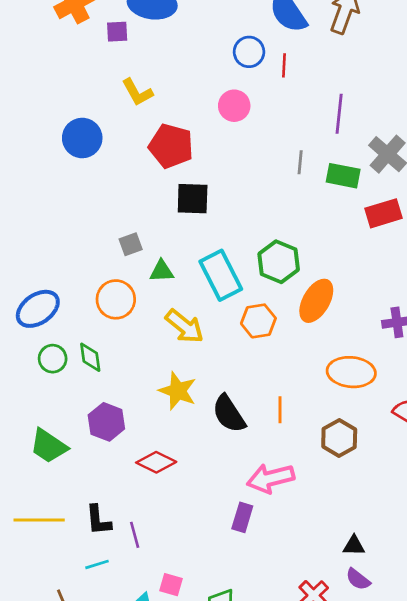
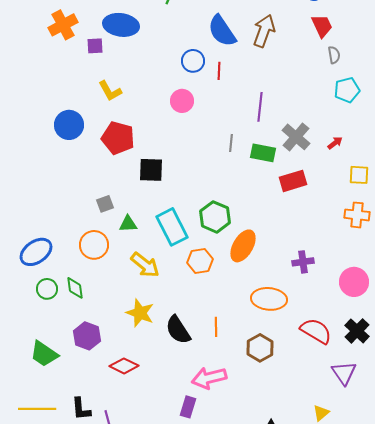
red pentagon: (171, 146) -> (118, 138), moved

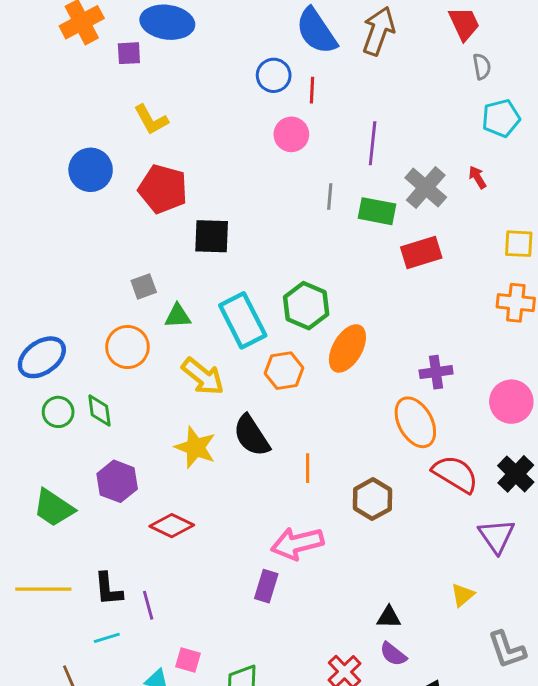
pink circle: (182, 101) -> (291, 134), moved
red arrow: (335, 143) -> (477, 177), moved, turned -84
orange ellipse: (269, 299) -> (415, 422), moved, turned 56
black semicircle: (178, 330) -> (251, 436), moved

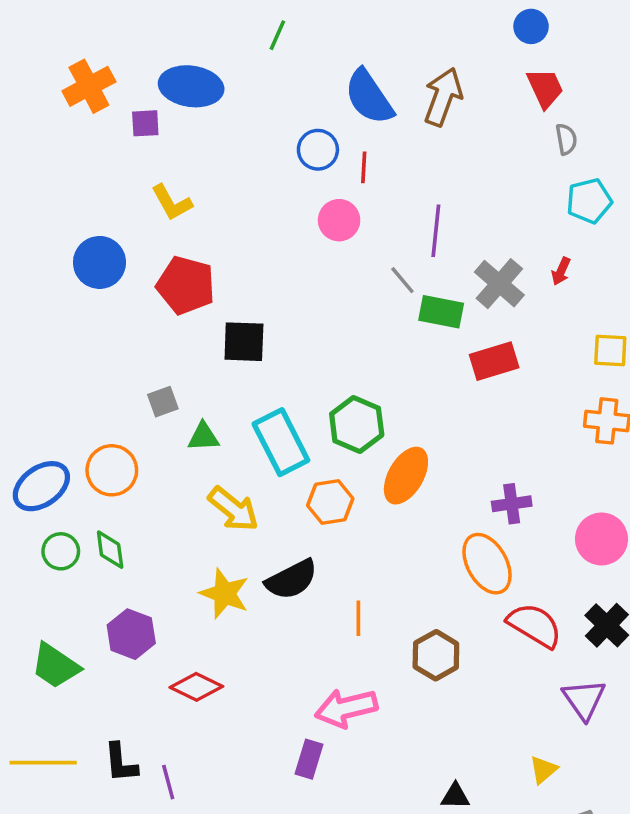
red arrow: (477, 177) -> (561, 271), turned -125
gray line: (330, 196) -> (402, 280), moved, turned -45
orange circle: (127, 347) -> (112, 470), moved
black semicircle: (251, 436) -> (291, 579), turned -84

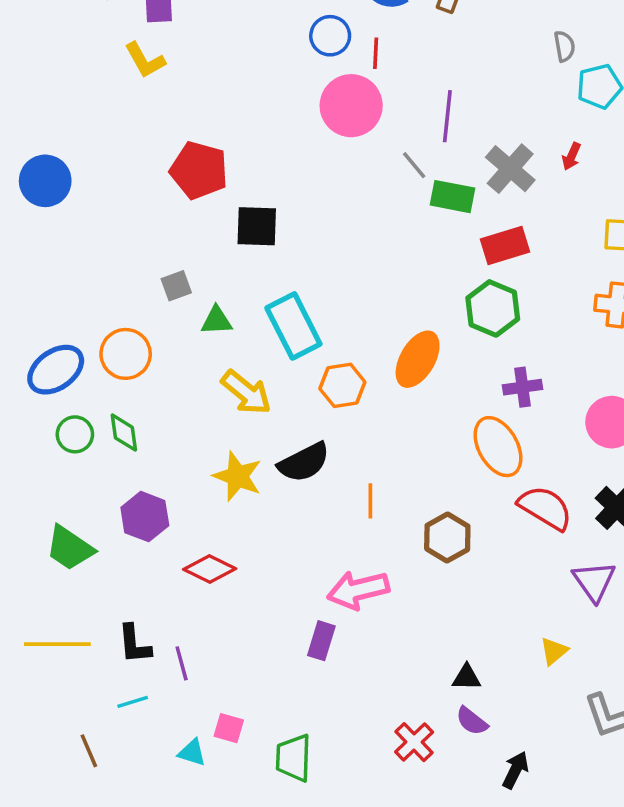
gray semicircle: (566, 139) -> (564, 46), moved
yellow L-shape: (172, 203) -> (145, 60), moved
pink circle: (339, 220) -> (351, 106), size x1.5
blue circle: (99, 262) -> (45, 181), moved
green hexagon: (357, 424) -> (493, 308), moved

